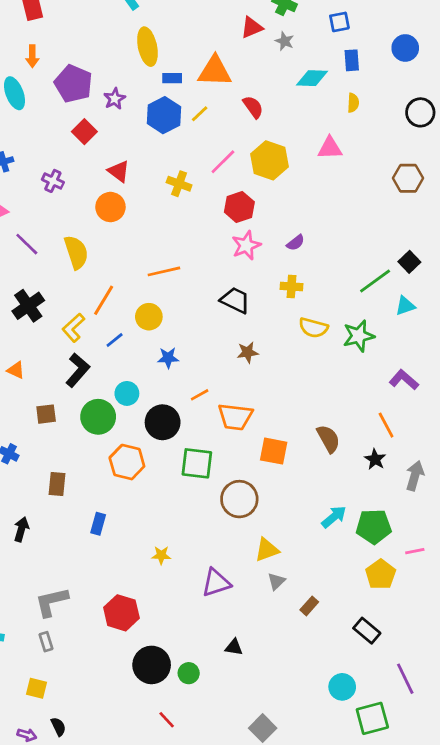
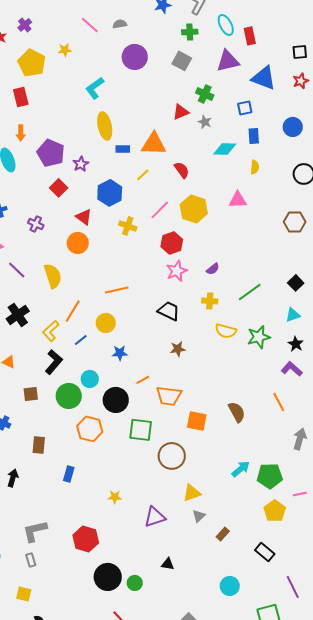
blue hexagon: (164, 115) -> (110, 193), moved
green line: (375, 281) -> (250, 292), moved
black star: (375, 459) -> (296, 344), moved
cyan circle: (342, 687) -> (230, 586), moved

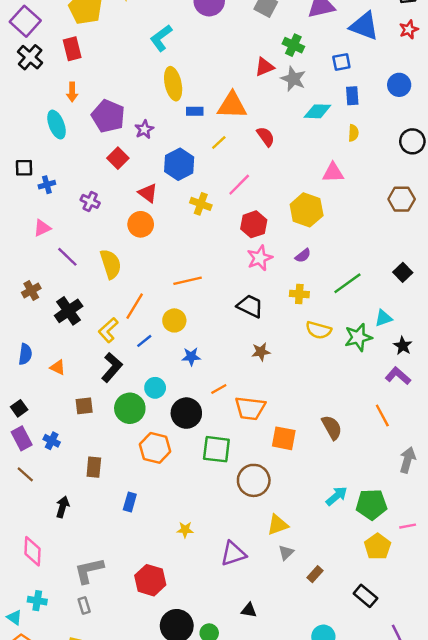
gray star: (205, 122) -> (293, 79), size x1.5
yellow hexagon: (194, 209) -> (307, 210), moved
cyan triangle: (293, 315) -> (383, 318), moved

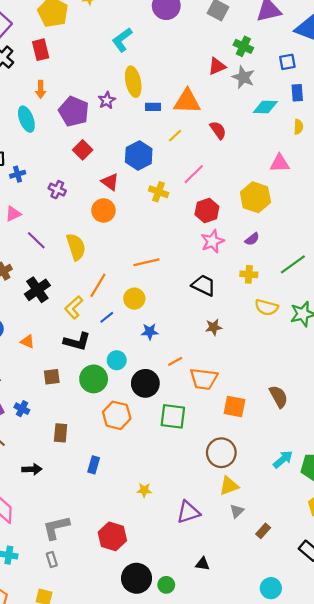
purple star: (144, 129) -> (107, 100), moved
black L-shape: (112, 367) -> (77, 342), turned 64
brown circle: (254, 480) -> (221, 453), moved
black arrow: (63, 507) -> (32, 469), turned 72

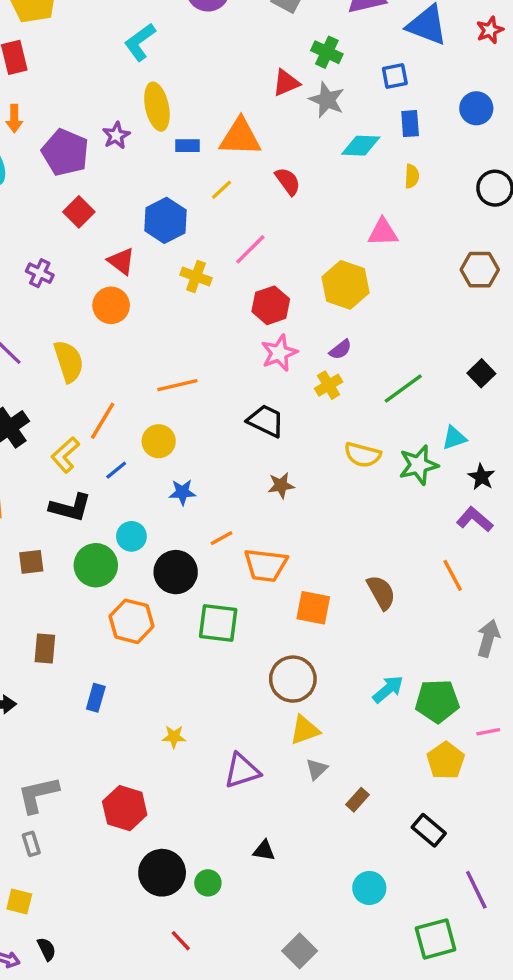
yellow cross: (249, 274) -> (329, 385), moved, turned -35

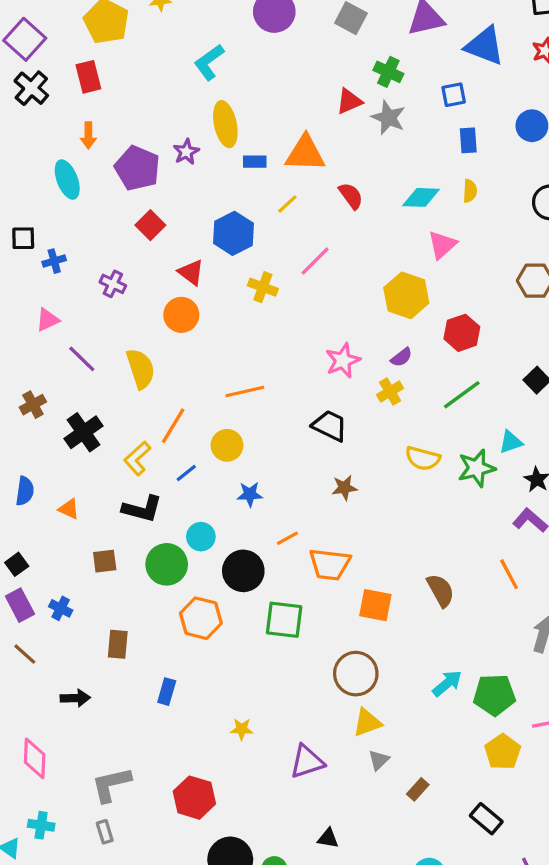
cyan diamond: (361, 146) -> (421, 197), moved
pink triangle: (383, 232) -> (442, 245), turned -40
red hexagon: (271, 305) -> (462, 333), moved

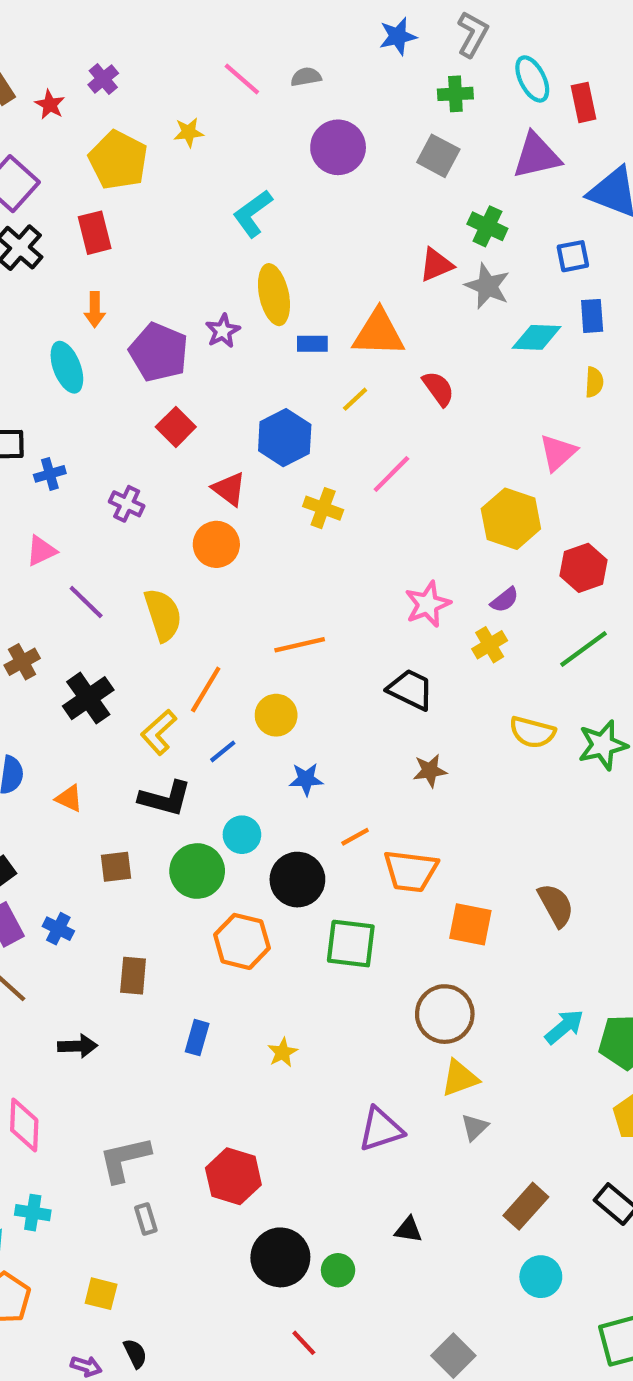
cyan diamond: (421, 197) -> (537, 337), moved
yellow star: (242, 729) -> (283, 1052), moved, turned -30
brown rectangle: (418, 789) -> (526, 1206), moved, size x1.5
gray rectangle: (105, 832) -> (146, 1219), moved

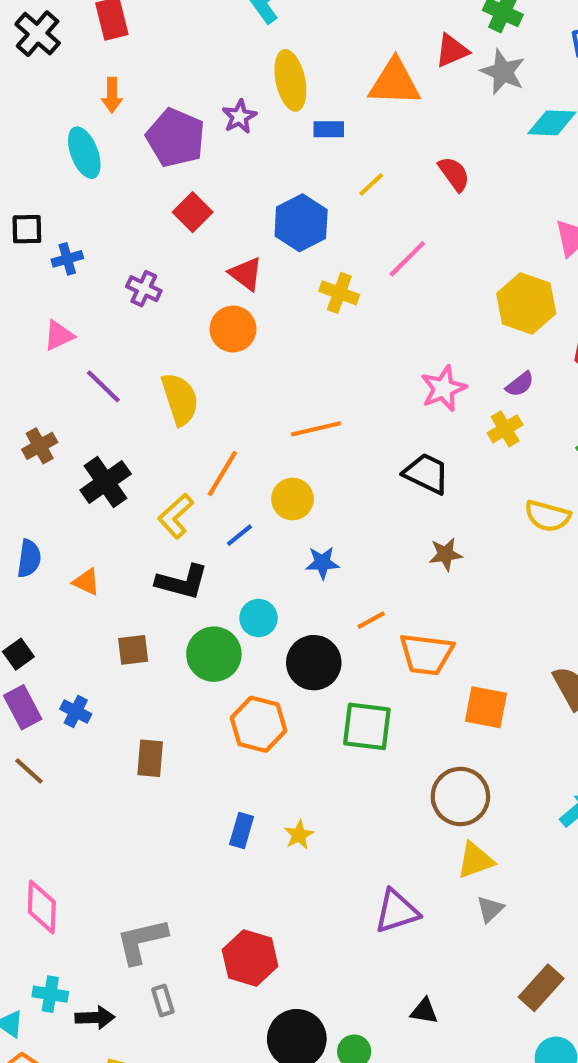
orange triangle: (379, 333) -> (395, 83), moved
blue rectangle: (197, 1038) -> (242, 831), moved
black arrow: (78, 1046) -> (95, 1018), moved

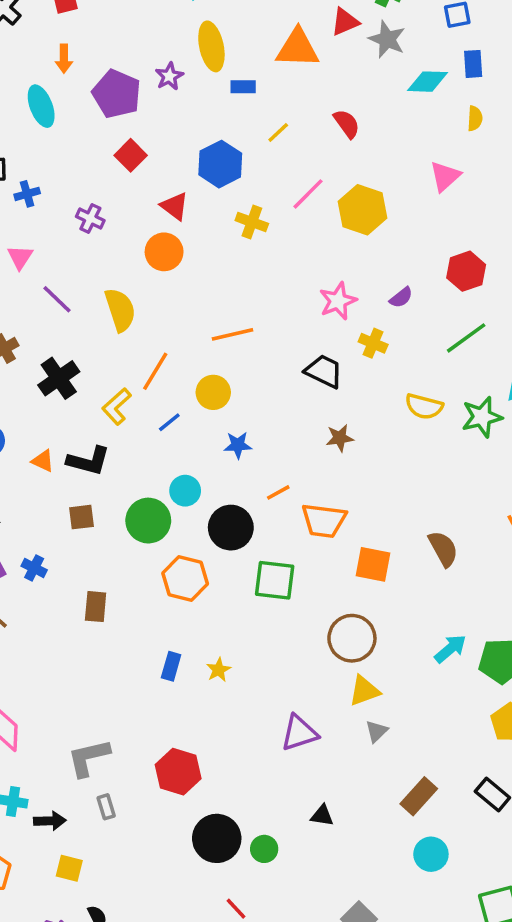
yellow hexagon: (526, 304) -> (362, 210), moved
pink triangle: (59, 335) -> (20, 257), turned -32
yellow cross: (505, 429) -> (373, 343), moved, turned -36
black L-shape: (182, 582) -> (89, 461), moved

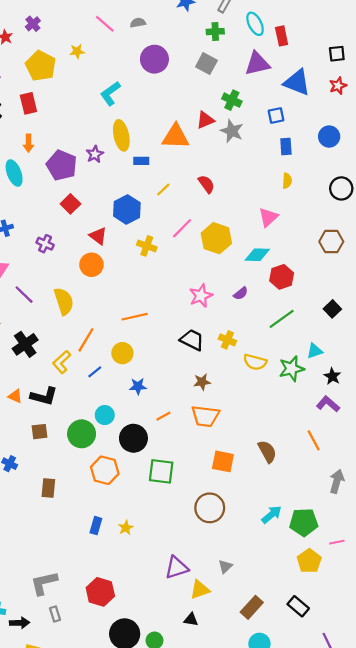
cyan diamond: (427, 82) -> (257, 255), moved
yellow cross: (373, 343) -> (227, 340), moved
orange trapezoid: (324, 521) -> (205, 416), moved
yellow triangle: (364, 691) -> (200, 590), moved

